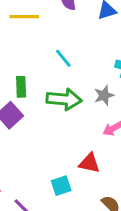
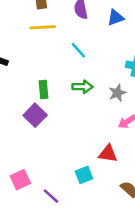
cyan line: (63, 58) -> (78, 50), moved
green arrow: (64, 99) -> (83, 87), moved, size x0.7

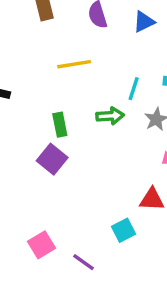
yellow line: (43, 27) -> (74, 64), moved
cyan line: (78, 50) -> (134, 89), moved, turned 66

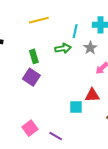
cyan square: (124, 230) -> (76, 107), moved, turned 32

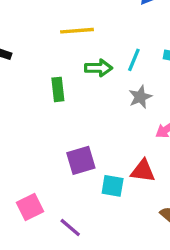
green arrow: (63, 48) -> (98, 68), moved
gray star: (90, 48) -> (140, 97), moved
purple square: (31, 77) -> (81, 160), moved, turned 30

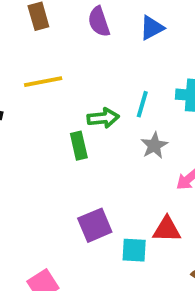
yellow line: (77, 31) -> (43, 82), moved
green rectangle: (58, 89) -> (79, 146), moved

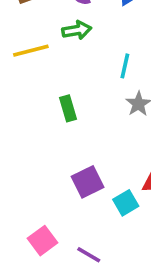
green arrow: (103, 118) -> (77, 30), moved
cyan square: (134, 250) -> (126, 203), turned -30

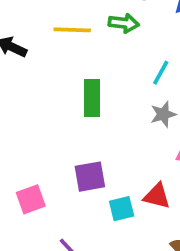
green rectangle: (68, 108) -> (92, 98), size x1.4
pink square: (43, 241) -> (31, 199), moved

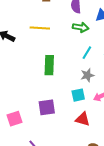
green arrow: (124, 23) -> (81, 27), moved
cyan square: (122, 209) -> (78, 95), moved

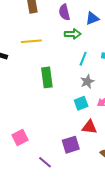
purple square: (47, 107) -> (71, 145), moved

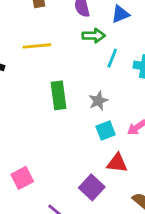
cyan line: (83, 59) -> (112, 58), moved
gray star: (87, 81) -> (98, 101), moved
purple square: (71, 145) -> (92, 187), turned -30

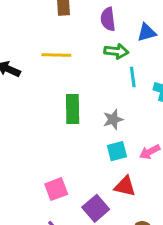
cyan line: (112, 58) -> (133, 77), turned -36
pink square: (22, 178) -> (56, 189), moved

